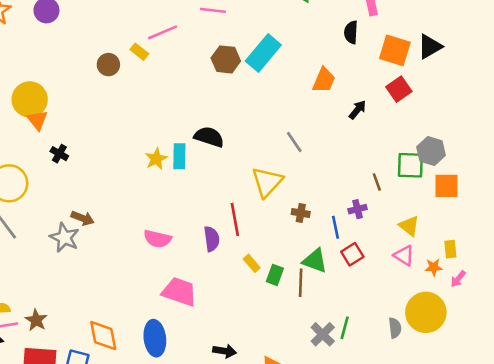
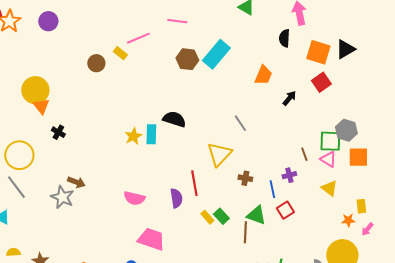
pink triangle: (404, 256) -> (328, 159), moved
green rectangle: (275, 275) -> (221, 216), moved, turned -63

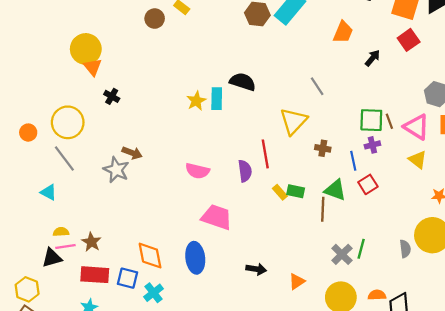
green square: (330, 141) -> (371, 120), moved
pink triangle: (328, 159) -> (416, 127), size x1.4
green rectangle: (221, 216) -> (296, 191), turned -35

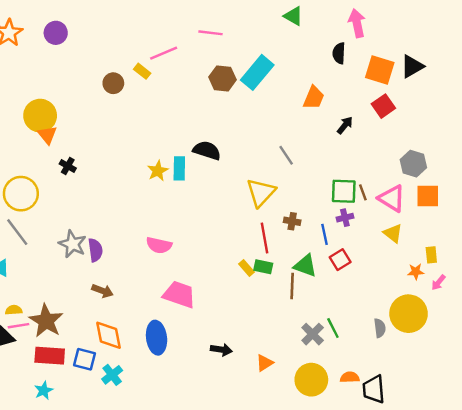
brown arrow: (132, 153) -> (103, 291), moved
red line: (265, 154) -> (265, 238), moved
purple semicircle: (245, 171) -> (95, 250), moved
brown star: (91, 242) -> (46, 321), size x1.6
green line: (361, 249) -> (333, 328), turned -42

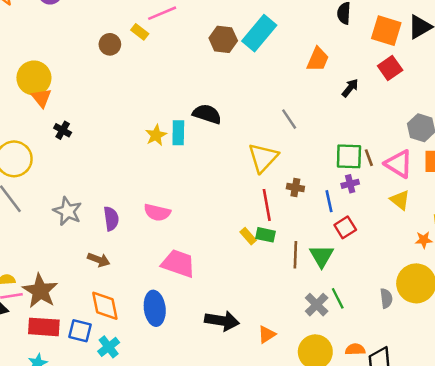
purple semicircle: (95, 250) -> (111, 219), moved
green triangle: (305, 266) -> (322, 256), moved, turned 40
black arrow: (221, 350) -> (222, 321), size x1.5

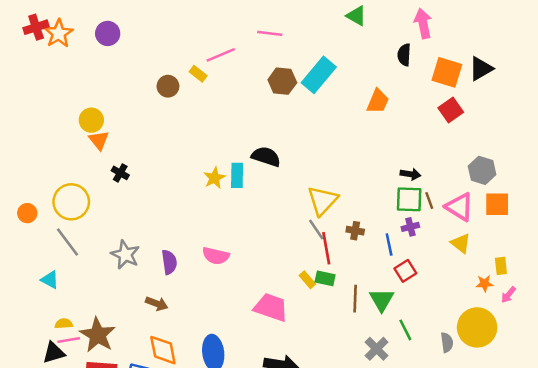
yellow circle: (34, 78) -> (91, 120), size x0.7
black arrow: (350, 88) -> (410, 174), moved, turned 60
gray line: (289, 119) -> (316, 229), moved
pink trapezoid: (178, 263) -> (271, 307), moved
green line: (338, 298) -> (405, 330), moved

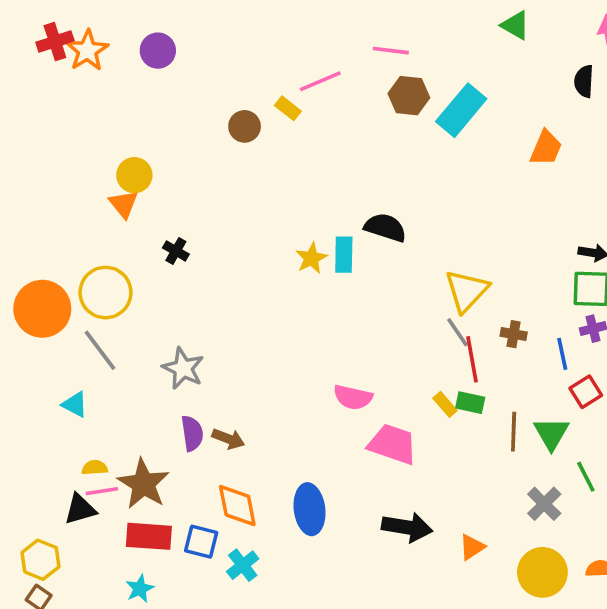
brown hexagon: (282, 81) -> (409, 96), moved
orange triangle: (99, 140) -> (124, 204), moved
orange circle: (27, 213) -> (42, 309), size x2.0
pink semicircle: (216, 256) -> (353, 397), moved
purple semicircle: (169, 262) -> (192, 433), moved

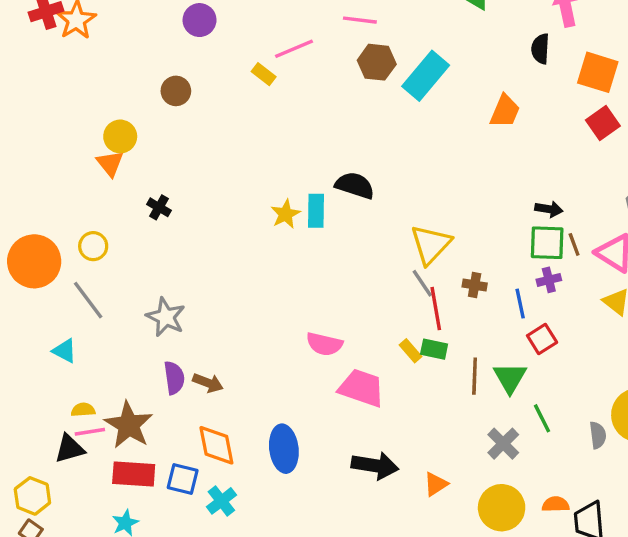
purple circle: (158, 51) -> (200, 20), moved
brown circle: (245, 126) -> (176, 91), moved
yellow circle: (105, 293) -> (93, 246), size x0.6

